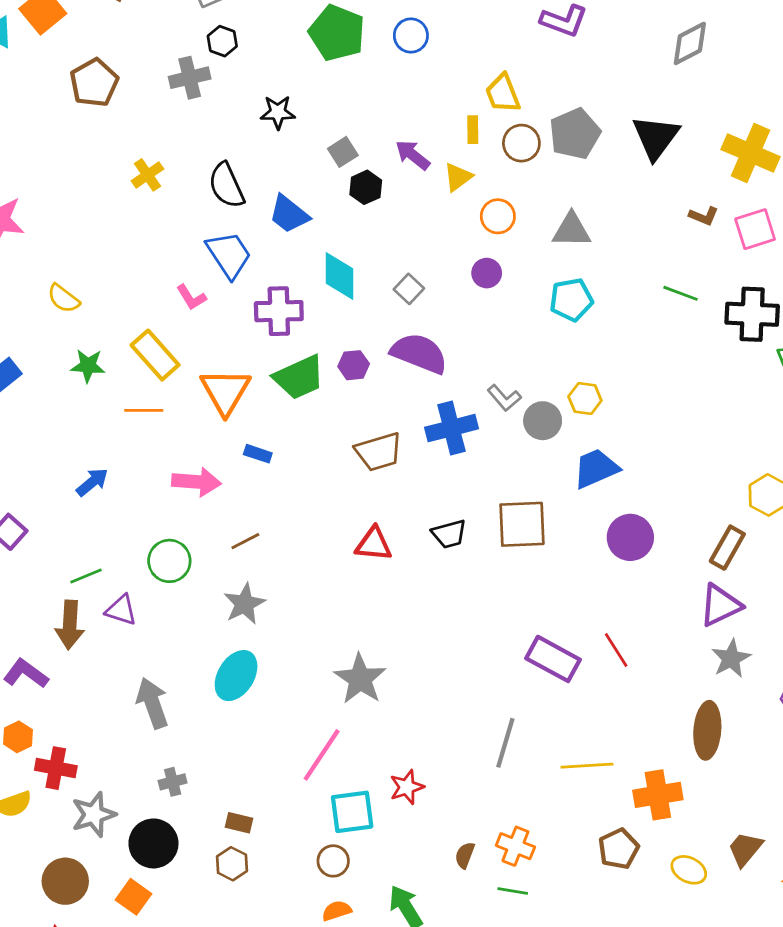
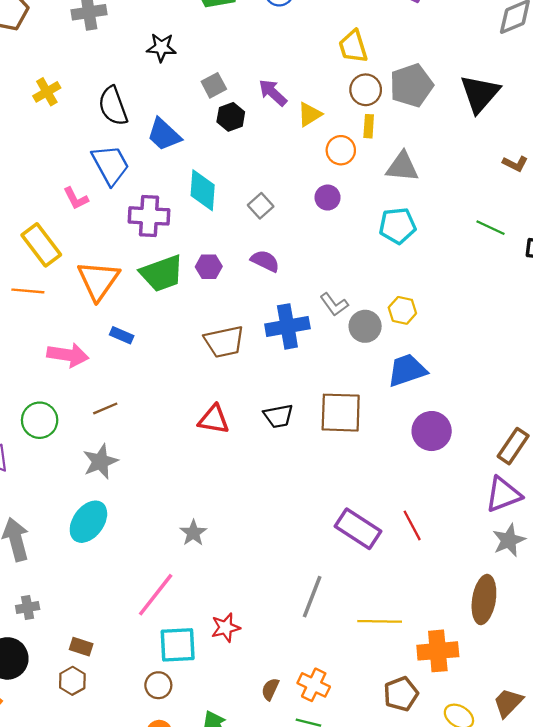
yellow rectangle: (473, 130) -> (369, 126), moved
purple semicircle: (419, 353) -> (265, 261), size x0.6
gray star: (360, 679) -> (193, 533), size x0.6

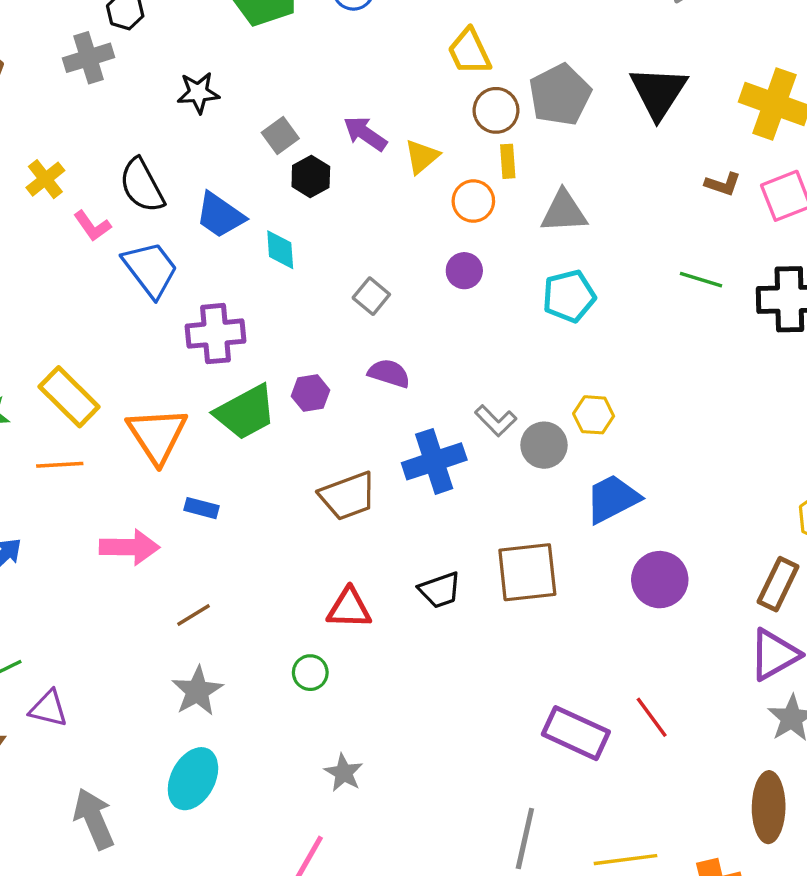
cyan diamond: (203, 190) -> (280, 250), moved, size x0.7
pink L-shape: (76, 198) -> (92, 226), moved
green circle: (40, 420) -> (310, 673), moved, size x0.7

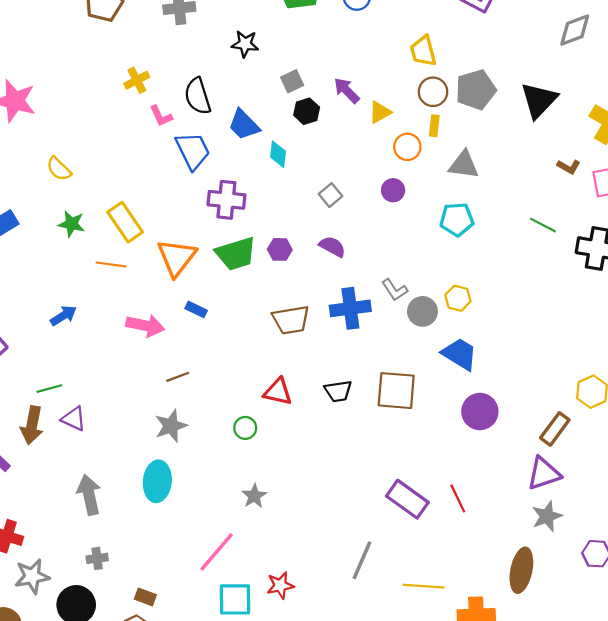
blue trapezoid: (612, 499) -> (460, 354), turned 48
cyan ellipse: (193, 779) -> (157, 481), turned -33

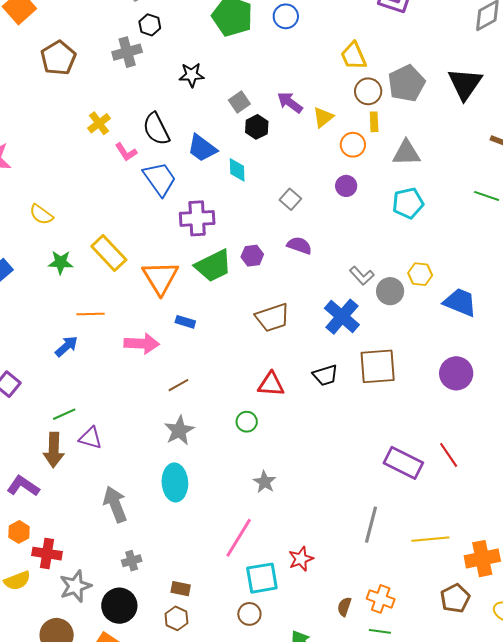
orange line: (111, 264) -> (90, 314), moved
blue cross: (350, 308) -> (342, 317), moved, turned -33
blue trapezoid: (460, 354) -> (460, 302), moved

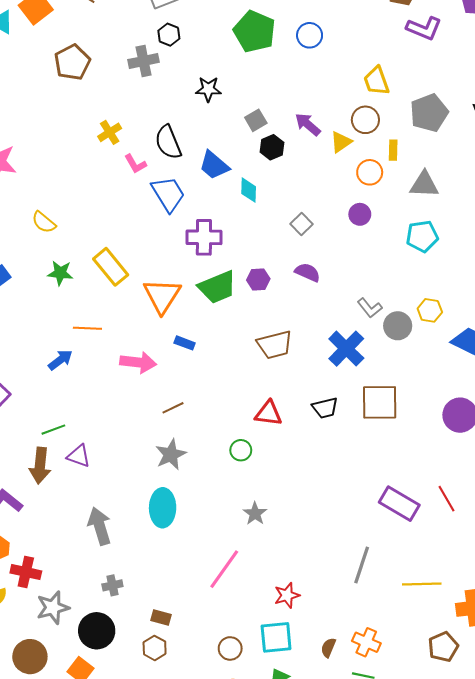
brown circle: (368, 91) -> (365, 120), moved
cyan square: (262, 578) -> (276, 637), moved

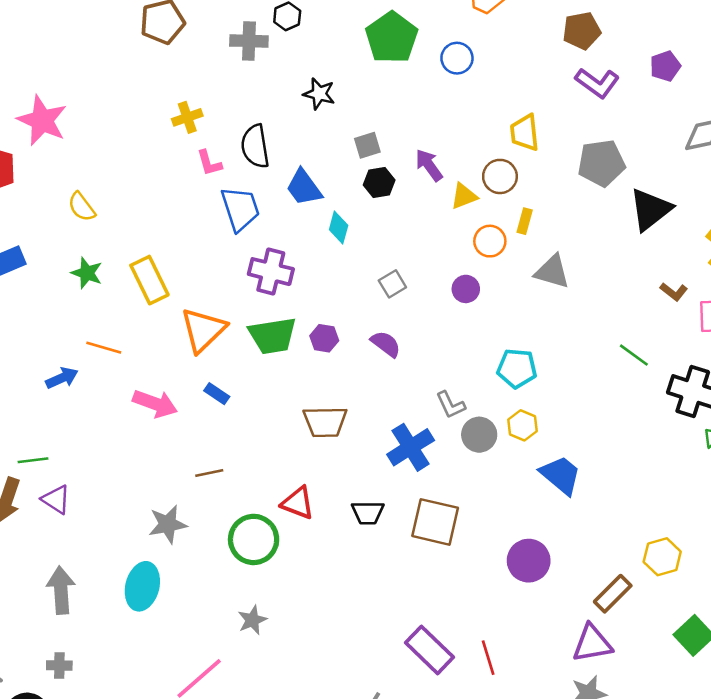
gray pentagon: (429, 113) -> (601, 163), moved
cyan pentagon: (422, 236) -> (517, 368), moved
brown line: (173, 408) -> (209, 473), moved
green circle: (241, 450) -> (254, 539), size x1.8

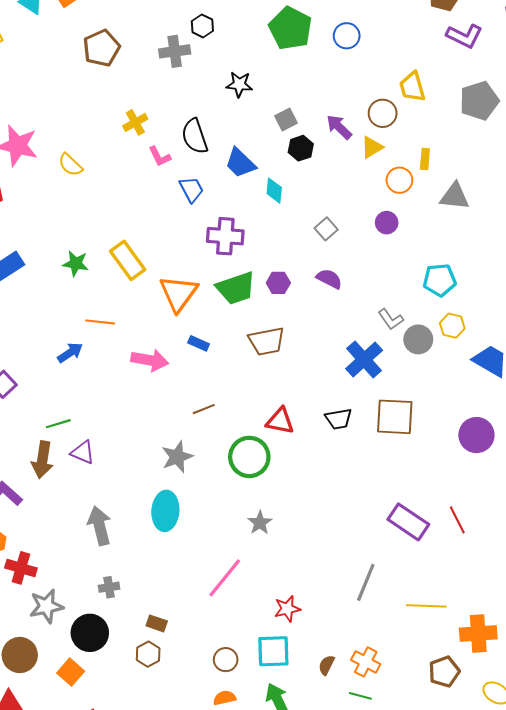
brown circle: (500, 176) -> (383, 113), moved
yellow semicircle: (82, 207) -> (70, 165), moved
blue trapezoid: (240, 209) -> (191, 189), size x0.7
brown trapezoid: (325, 422) -> (267, 341), moved

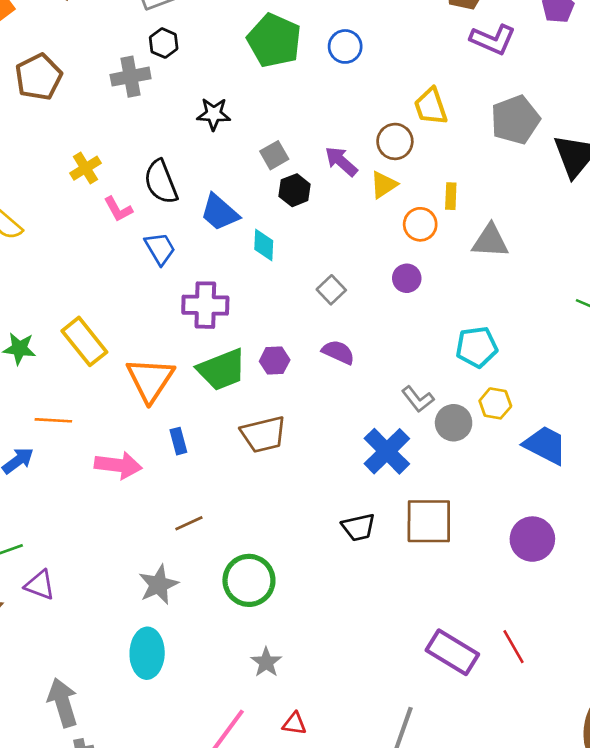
blue rectangle: (199, 343) -> (178, 441), turned 54
red triangle: (280, 421) -> (294, 724), moved, size x0.7
gray arrow: (100, 526) -> (63, 703), moved

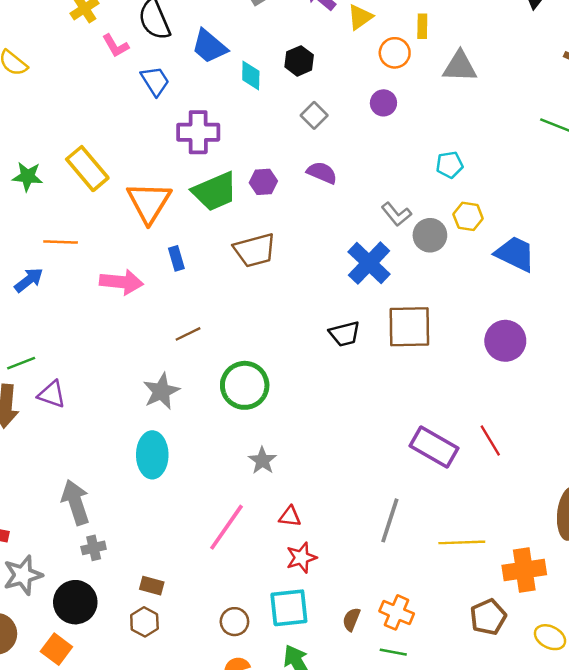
black hexagon: (295, 190) -> (299, 61), moved
cyan pentagon: (477, 347) -> (450, 165), size x0.7

